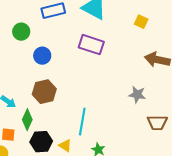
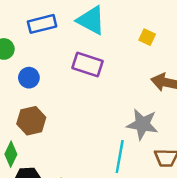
gray star: (137, 95) -> (142, 124), size x1.5
cyan line: (82, 122) -> (120, 157), moved

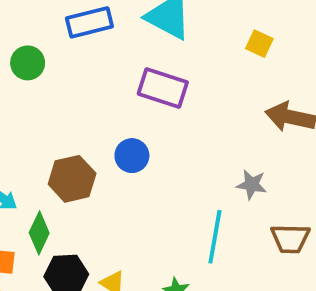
blue circle: (29, 78) -> (132, 156), moved
gray star: (142, 124) -> (252, 185), size x0.6

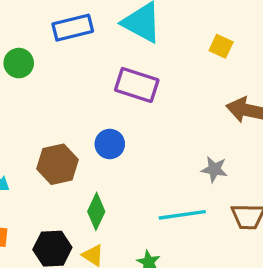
green diamond: (39, 233) -> (96, 211), moved
cyan line: (215, 237) -> (182, 215), turned 72

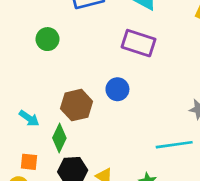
green circle: (19, 63) -> (47, 39), moved
green diamond: (96, 211) -> (59, 138), moved

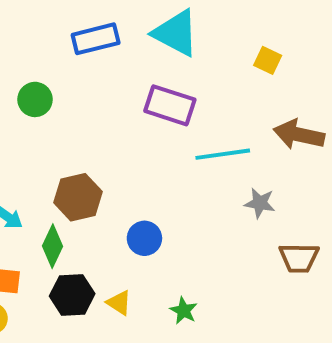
blue circle: (117, 89) -> (144, 238), moved
cyan line: (174, 145) -> (223, 154), moved

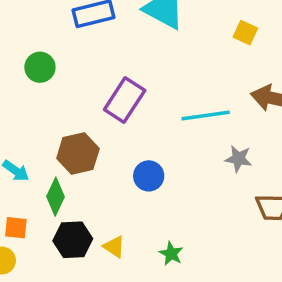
purple rectangle: (170, 105) -> (125, 100), moved, turned -75
blue circle: (144, 238) -> (149, 176), moved

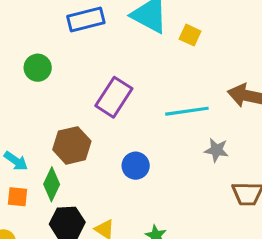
yellow square: (245, 33) -> (190, 35), moved
orange square: (16, 228) -> (17, 197), moved

